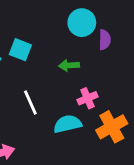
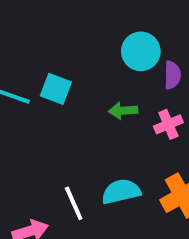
pink cross: (88, 98) -> (168, 124), moved
white line: (30, 103) -> (74, 203), moved

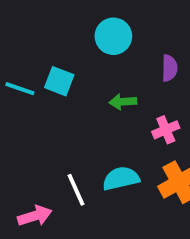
cyan circle: (141, 51) -> (113, 36), moved
pink cross: (168, 124) -> (166, 130), moved

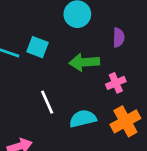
green arrow: (123, 102) -> (84, 62), size x1.5
white line: (76, 190) -> (47, 102), moved

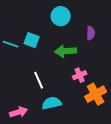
pink cross: (116, 83) -> (80, 75), moved
cyan semicircle: (83, 119) -> (52, 103), moved

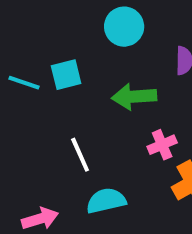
cyan square: (32, 40) -> (66, 75), turned -35

